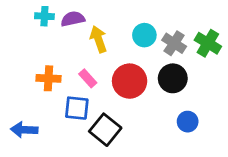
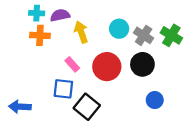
orange cross: (48, 78) -> (40, 35), moved

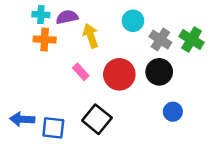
cyan circle: (119, 29) -> (133, 21), moved
blue square: (63, 89) -> (53, 128), moved

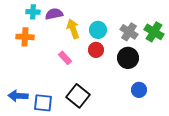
cyan circle: (133, 21) -> (98, 30), moved
orange cross: (45, 39) -> (25, 37), moved
red circle: (119, 74) -> (96, 50), moved, size x0.6

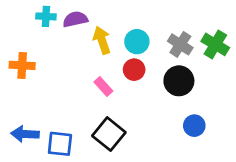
orange cross: (25, 37) -> (22, 65), moved
pink rectangle: (65, 58) -> (103, 86), moved

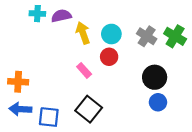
orange cross: (22, 65) -> (18, 82), moved
black circle: (179, 81) -> (155, 77), moved

